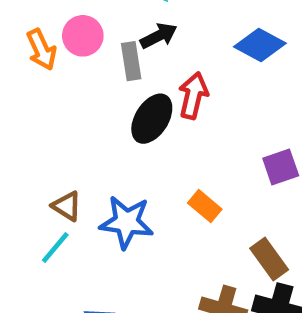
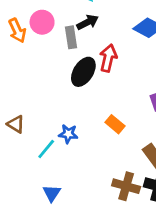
brown triangle: (67, 206) -> (16, 124), moved
blue star: (127, 222) -> (68, 134), size x0.6
cyan line: (55, 247) -> (46, 149), moved

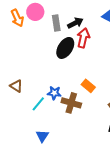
black arrow: (88, 22) -> (75, 23), moved
brown cross: (126, 186) -> (71, 103), moved

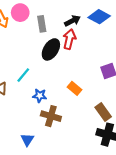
black arrow: (75, 23) -> (72, 21), moved
brown cross: (71, 103) -> (51, 116), moved
cyan line: (38, 104) -> (23, 75), moved

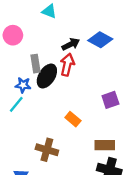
gray rectangle: (42, 24) -> (36, 64), moved
blue star: (40, 96) -> (23, 85), moved
brown rectangle: (103, 112) -> (105, 145), turned -54

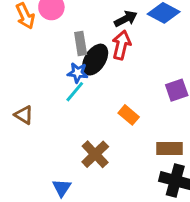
blue star: (23, 85) -> (78, 73), moved
cyan line: (16, 104) -> (75, 92), moved
brown cross: (47, 150) -> (95, 154), turned 30

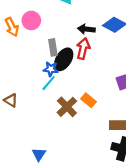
black arrow: (126, 19) -> (86, 29), turned -147
brown cross: (95, 154) -> (67, 107), moved

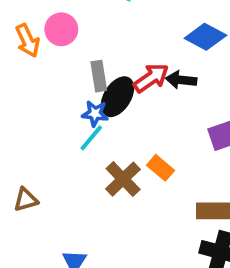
black arrow: (86, 29) -> (181, 80), moved
red arrow: (83, 49) -> (151, 78), turned 42
brown triangle: (11, 100) -> (26, 200), moved, turned -48

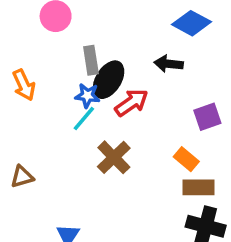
orange arrow: (28, 41) -> (24, 85), moved
red arrow: (151, 78) -> (131, 103), moved
orange rectangle: (161, 168) -> (186, 159), moved

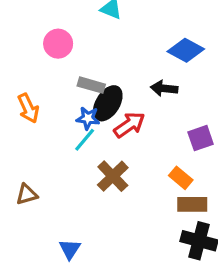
gray rectangle: (91, 60) -> (91, 85), turned -65

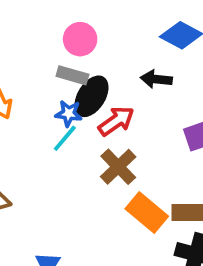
pink circle: (58, 44) -> (80, 39), moved
brown cross: (113, 176) -> (118, 167), moved
orange rectangle: (181, 178) -> (147, 213), moved, size x1.5

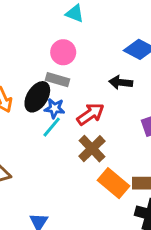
black ellipse: (91, 96) -> (37, 97), moved

